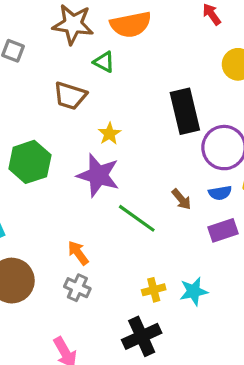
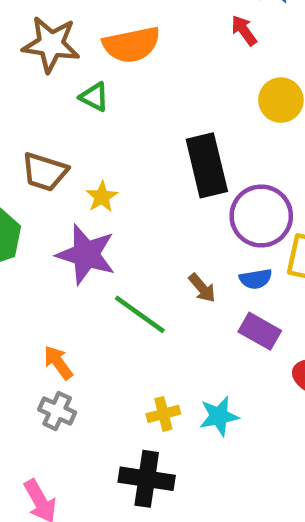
brown trapezoid: (70, 96) -> (45, 172), moved
purple rectangle: (223, 230) -> (260, 331), turned 48
black cross: (142, 336) -> (147, 479), turned 33

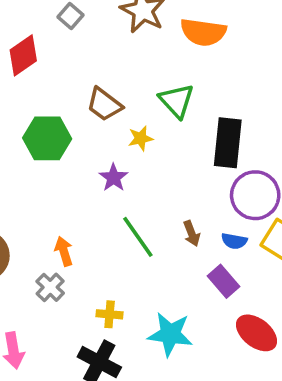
green triangle: (94, 97) -> (177, 101), moved, size x1.5
purple star: (86, 254) -> (113, 178), size x0.6
yellow cross: (163, 414) -> (110, 314), moved
cyan star: (219, 416) -> (170, 334), size x1.4

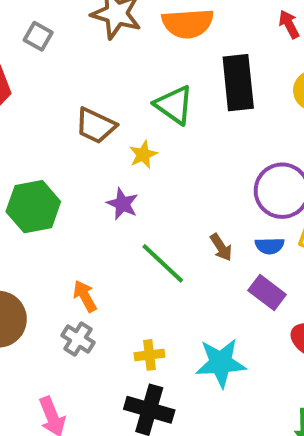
green hexagon: (47, 138) -> (33, 207), moved
black rectangle: (228, 143) -> (238, 83), moved

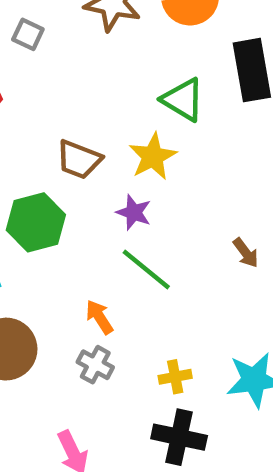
brown trapezoid: (96, 126) -> (79, 160), moved
yellow star: (143, 155) -> (153, 157), size x1.5
green line: (163, 263) -> (146, 270), moved

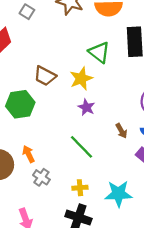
purple star: (134, 212) -> (86, 107), moved
green line: (146, 270) -> (82, 147), moved
orange arrow: (99, 317) -> (28, 154), moved

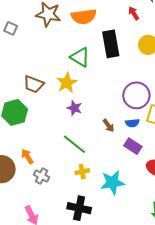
yellow cross: (80, 188) -> (82, 172), moved

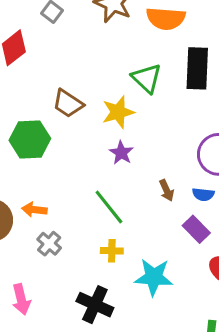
orange arrow: (27, 156) -> (34, 210), turned -63

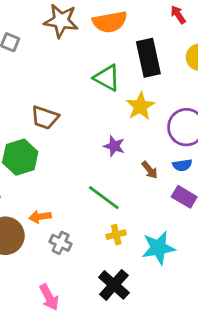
yellow star: (118, 112) -> (140, 106), moved
purple star: (121, 153) -> (114, 146), moved
black cross: (95, 305) -> (114, 285), turned 32

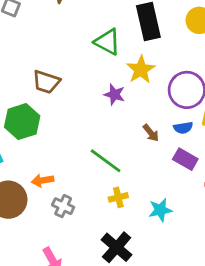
purple star: (114, 146) -> (114, 94), moved
cyan star: (158, 248) -> (160, 210), size x0.7

